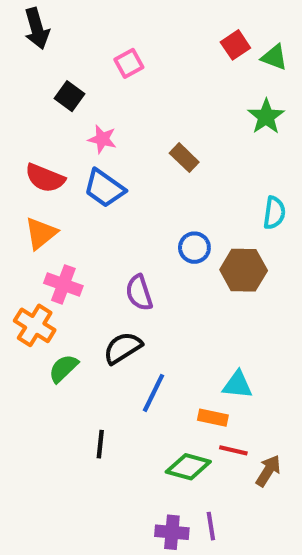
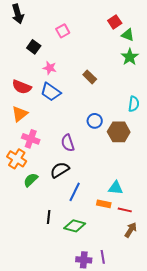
green triangle: (274, 57) -> (128, 35), moved
red line: (233, 450) -> (125, 210), moved
green diamond: (188, 467) -> (75, 226), moved

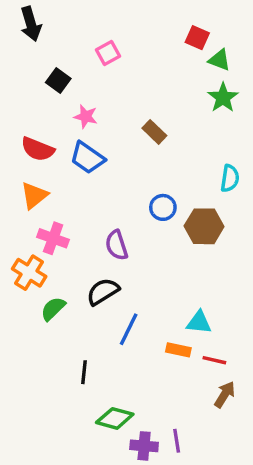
red square: (115, 22) -> (197, 38), turned -32
green diamond: (75, 226) -> (115, 418), moved

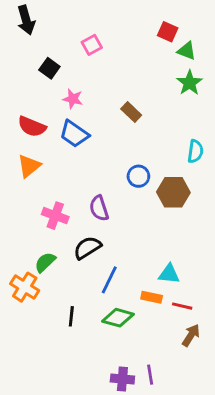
pink cross: (53, 238) -> (55, 216), moved
orange cross: (29, 273) -> (25, 287), moved
green diamond: (115, 418) -> (118, 318), moved

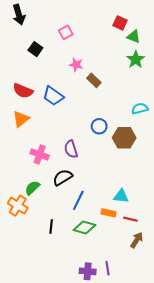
pink star: (73, 99) -> (76, 65), moved
cyan semicircle: (195, 151) -> (140, 109), turned -112

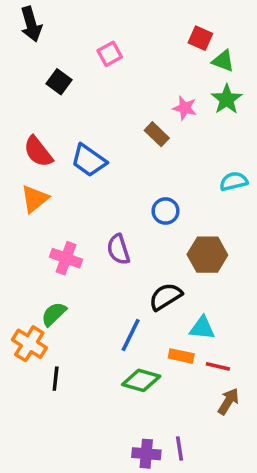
pink star: (76, 65) -> (185, 108), moved
red semicircle: (23, 91) -> (38, 152), turned 30
brown hexagon: (124, 138) -> (207, 255), moved
black semicircle: (63, 177) -> (166, 297), moved
black line: (51, 226) -> (56, 379), moved

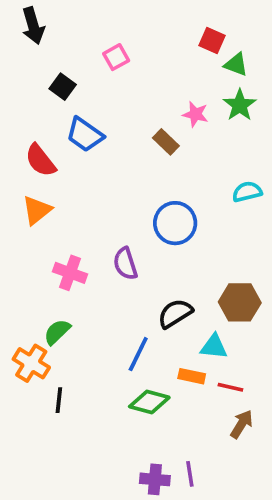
blue trapezoid: (89, 160) -> (85, 135), moved
blue circle: (166, 211) -> (175, 223), size x1.5
brown hexagon: (207, 255) -> (240, 302), moved

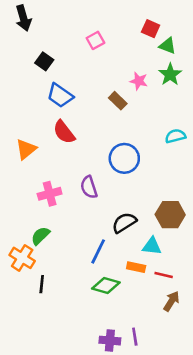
pink square: (116, 57) -> (95, 40), moved
red semicircle: (40, 160) -> (64, 132), moved
pink cross: (70, 273) -> (50, 194), turned -35

